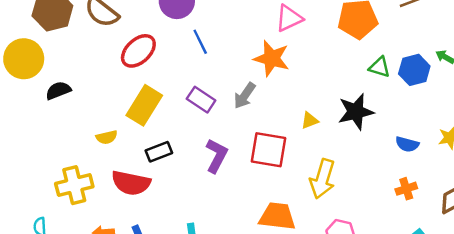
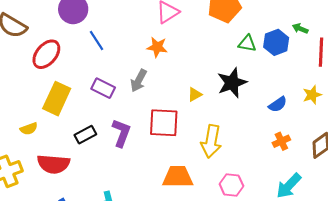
orange star: (272, 58) -> (157, 47), size x0.7
blue semicircle: (407, 144) -> (278, 104), turned -42
black rectangle: (159, 152) -> (85, 135), moved

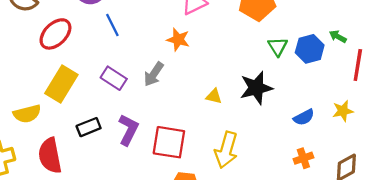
green triangle: (247, 43) -> (278, 47), turned 42
yellow triangle: (195, 94) -> (214, 96), turned 35
red square: (164, 123) -> (169, 142), moved
yellow semicircle: (29, 129) -> (27, 114), size x1.4
red semicircle: (53, 164) -> (50, 156), turned 68

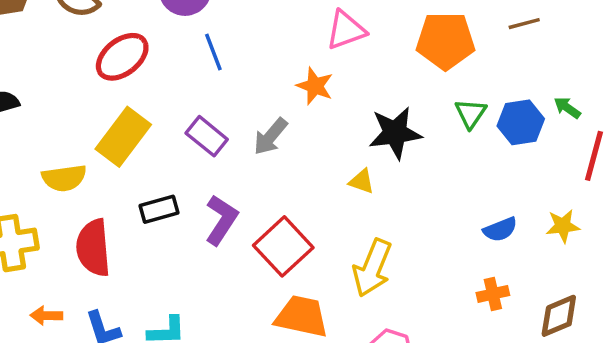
black star: (256, 88) -> (395, 133), moved
red square: (169, 142) -> (283, 246), turned 32

